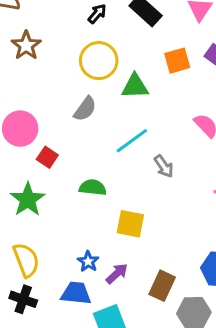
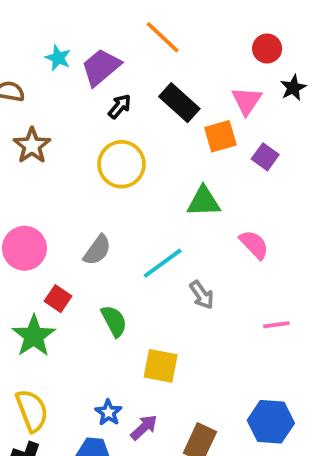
orange square: (177, 61) -> (220, 136), moved
green triangle: (135, 86) -> (204, 202), moved
gray semicircle: (85, 109) -> (97, 250), moved
red square: (47, 157) -> (58, 299), moved
green semicircle: (93, 187) -> (114, 321), turned 56

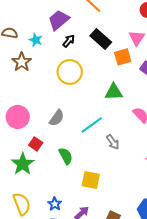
cyan star: (58, 58) -> (36, 40), moved
blue star: (108, 412) -> (55, 204), moved

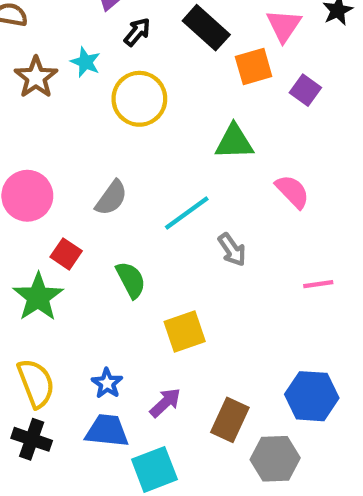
cyan star: (36, 40) -> (85, 62), moved
yellow square: (91, 180) -> (185, 332), turned -30

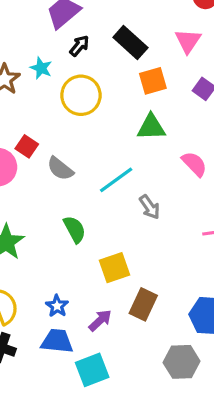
orange square: (254, 66) -> (153, 81), moved
gray semicircle: (111, 198) -> (60, 169), turned 92
red square: (66, 254) -> (27, 146), moved
brown rectangle: (230, 420) -> (143, 304), moved

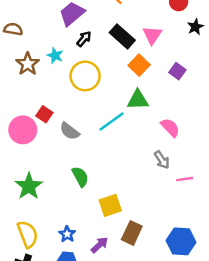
pink triangle: (188, 41) -> (152, 35), moved
orange square: (153, 81) -> (139, 65), turned -30
cyan line: (116, 180) -> (111, 121), moved
gray arrow: (150, 207) -> (162, 160), moved

